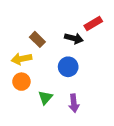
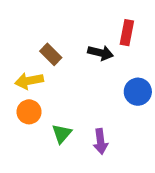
red rectangle: (93, 23) -> (127, 33), turned -48
blue circle: (68, 67) -> (138, 92), moved

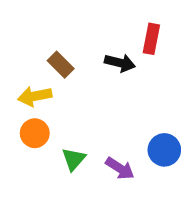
blue circle: (138, 92) -> (164, 150), moved
purple arrow: (101, 141) -> (120, 168), turned -50

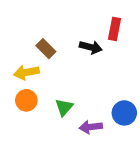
green triangle: (74, 159) -> (64, 107), moved
purple arrow: (120, 168) -> (91, 127), turned 140

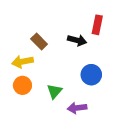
blue circle: (124, 113) -> (91, 75), moved

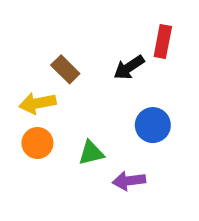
black arrow: (77, 40) -> (129, 67), turned 132
green triangle: (55, 91) -> (91, 153), turned 35

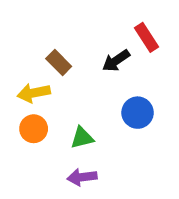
red rectangle: (163, 41) -> (146, 37), turned -44
purple arrow: (129, 181) -> (82, 177), moved

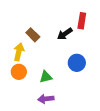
red rectangle: (146, 37) -> (82, 21), turned 42
yellow arrow: (34, 93) -> (19, 52), turned 114

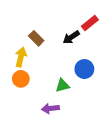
red rectangle: (82, 21) -> (90, 23), turned 42
green triangle: (46, 77) -> (62, 85), moved

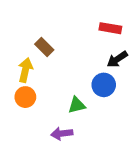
red rectangle: (90, 23) -> (110, 28), turned 49
black arrow: (71, 37) -> (117, 59), moved

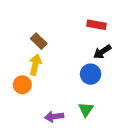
yellow arrow: (25, 70) -> (35, 65), moved
green triangle: (77, 105) -> (86, 109), moved, turned -42

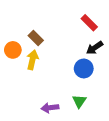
red rectangle: (96, 25) -> (89, 23), turned 35
orange circle: (22, 85) -> (13, 50), moved

